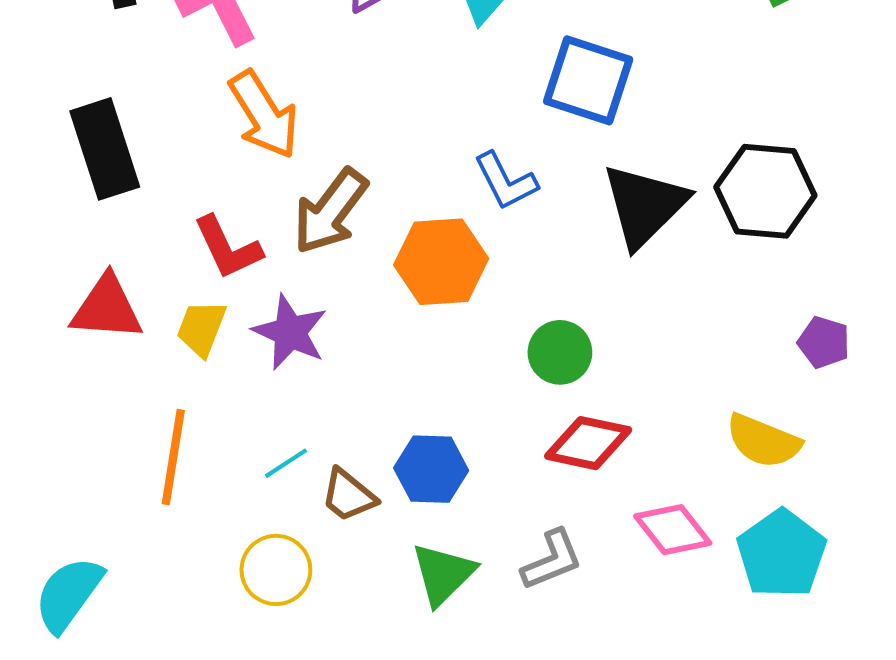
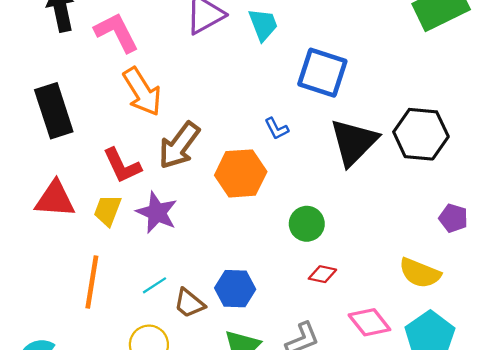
blue L-shape: (506, 181) -> (277, 129), size x0.7
red diamond: (588, 443) -> (322, 274), size x0.6

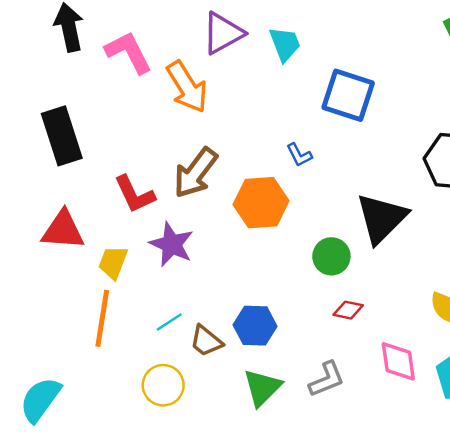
orange arrow: (142, 92) -> (187, 87), moved
black triangle: (354, 142) -> (382, 218), moved
yellow trapezoid: (108, 210) -> (113, 262), moved
pink diamond: (369, 322) -> (398, 361), turned 30

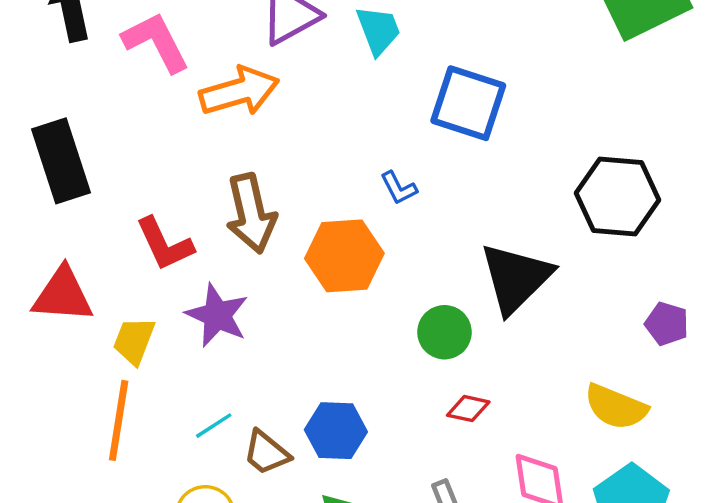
orange arrow: (187, 87) -> (239, 91), turned -74
brown arrow: (195, 173) -> (251, 213), turned -50

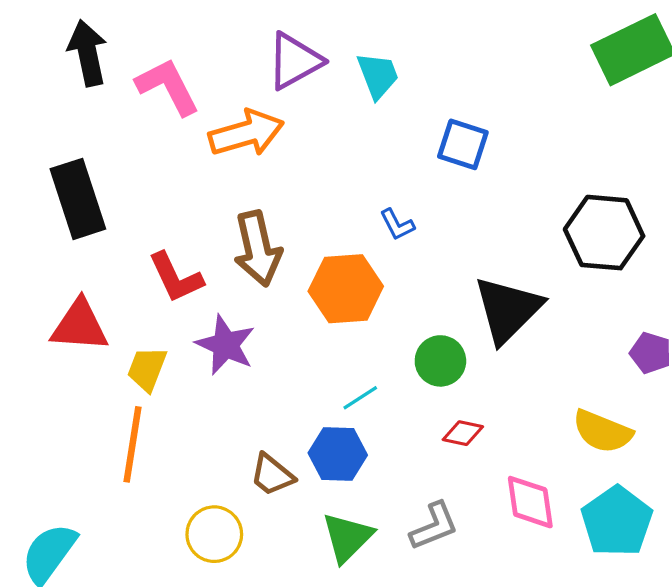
blue square: (468, 103) -> (463, 144), size x0.7
cyan line: (214, 426) -> (360, 398), moved

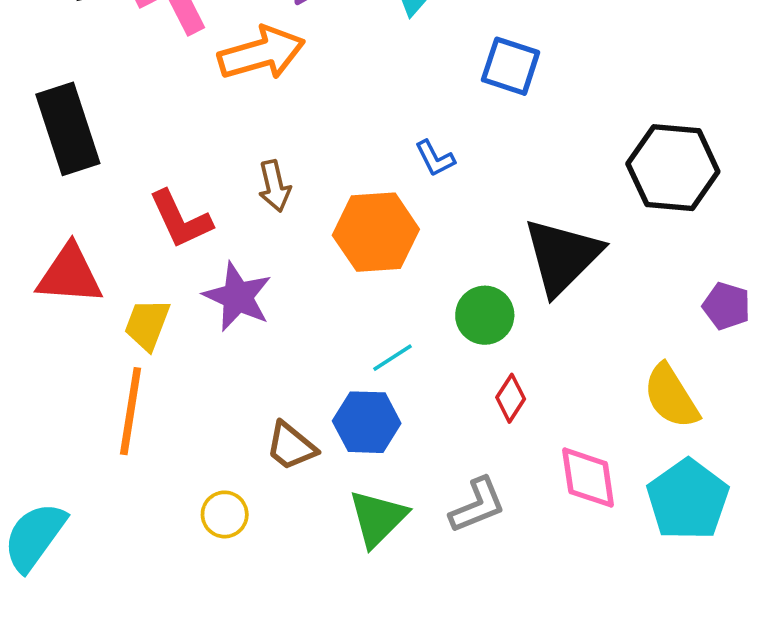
brown arrow: (258, 249) -> (274, 186), size x0.6
yellow semicircle: (602, 432) -> (671, 396), turned 36
red diamond: (463, 433) -> (511, 398), turned -69
yellow circle: (214, 534) -> (225, 514), size x0.7

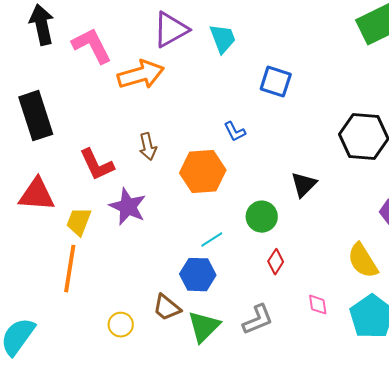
black triangle: (562, 256) -> (304, 185), size x0.6
brown trapezoid: (291, 446) -> (167, 308), moved
pink diamond: (588, 478) -> (318, 305), size x0.6

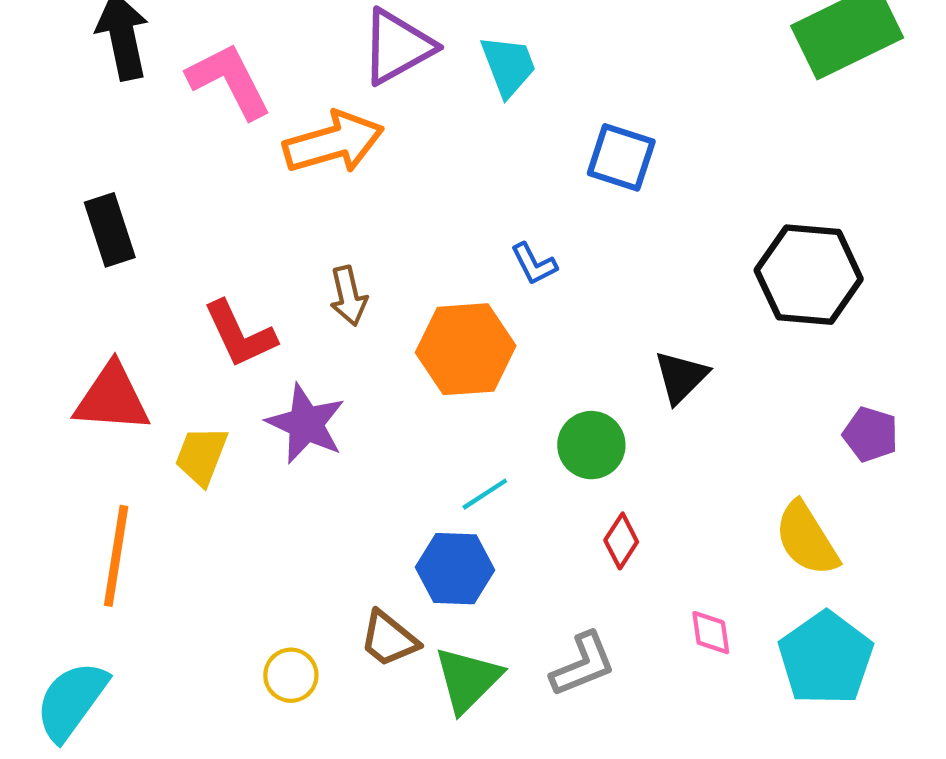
black rectangle: (36, 116) -> (110, 230), size x0.7
orange line: (70, 269) -> (116, 556), moved

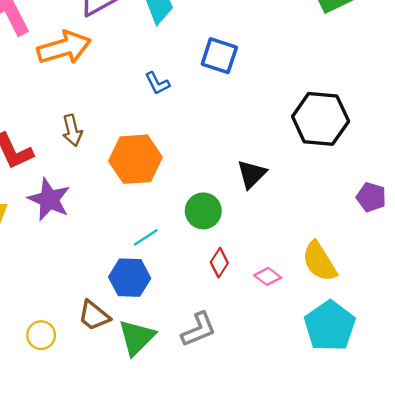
blue L-shape: (534, 264) -> (157, 83), moved
purple pentagon: (871, 434) -> (371, 197), moved
pink diamond: (711, 633) -> (268, 276), moved, turned -45

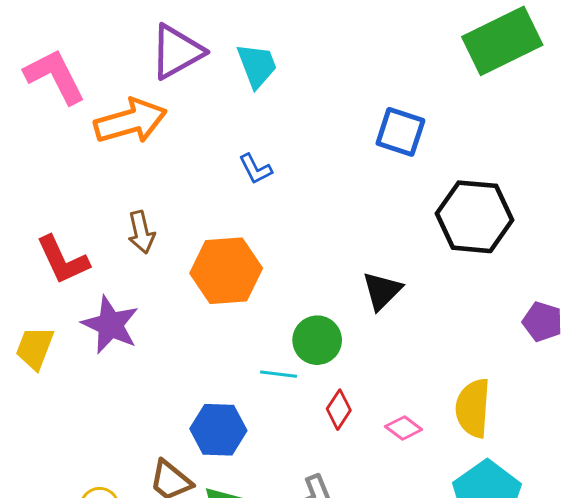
blue square: (219, 56) -> (400, 132), moved
cyan line: (146, 237) -> (279, 374), moved, turned 40
yellow semicircle: (319, 262) -> (473, 408), turned 36

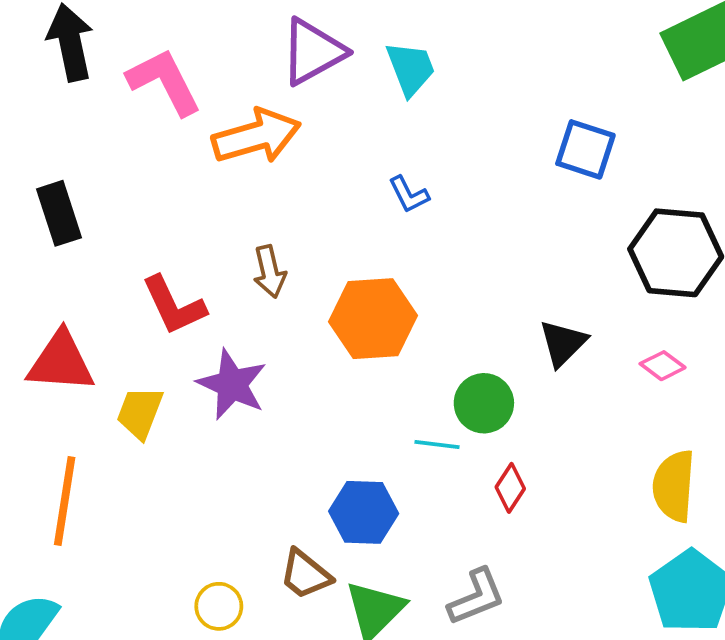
pink diamond: (404, 428) -> (663, 366), moved

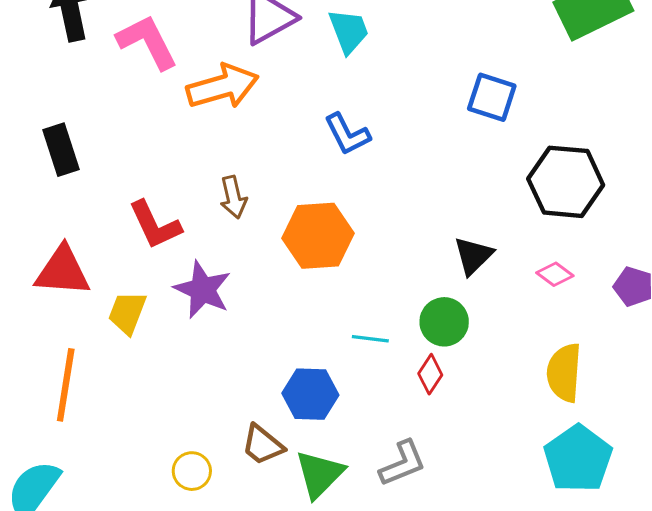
blue L-shape: (409, 195) -> (347, 134), size x1.4
green circle: (484, 403) -> (444, 322), moved

